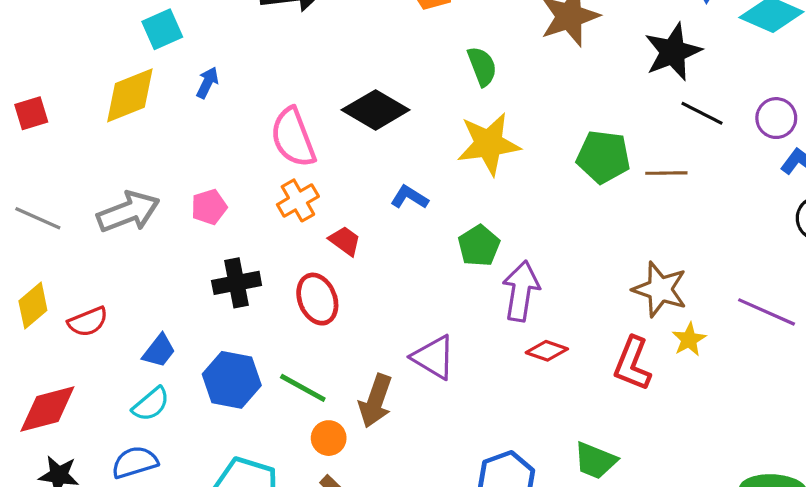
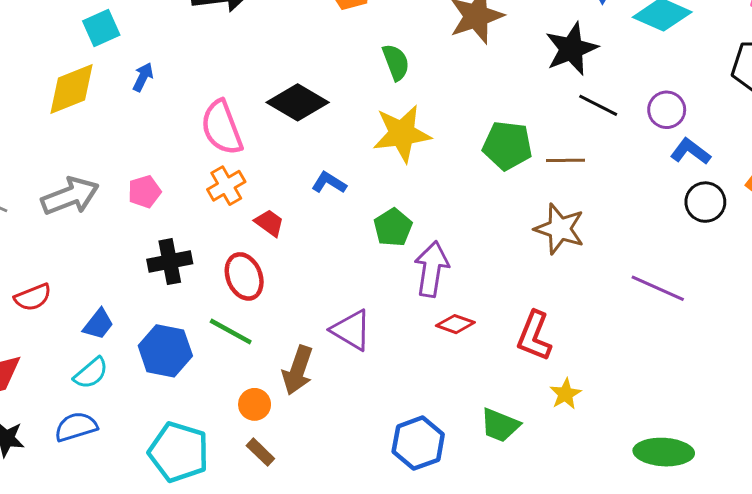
brown star: (660, 289) -> (560, 229), moved
yellow star: (689, 339) -> (565, 394), moved
green line: (303, 388) -> (231, 331), moved

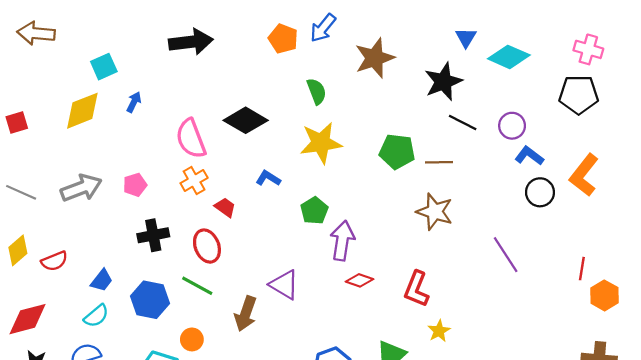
purple line: (658, 288) -> (506, 255), turned 33
orange circle: (255, 404) -> (192, 339), moved

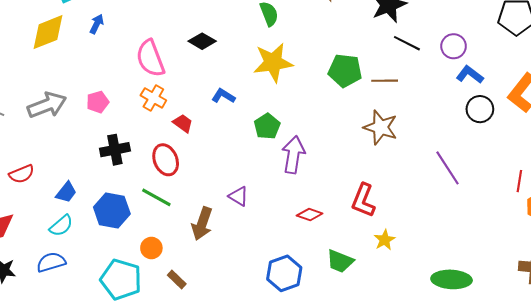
black diamond: (246, 120) -> (202, 41), size x0.7
orange cross: (194, 180) -> (153, 98), turned -30
red diamond: (359, 280) -> (310, 215), moved
purple triangle: (284, 285) -> (239, 196), size x0.7

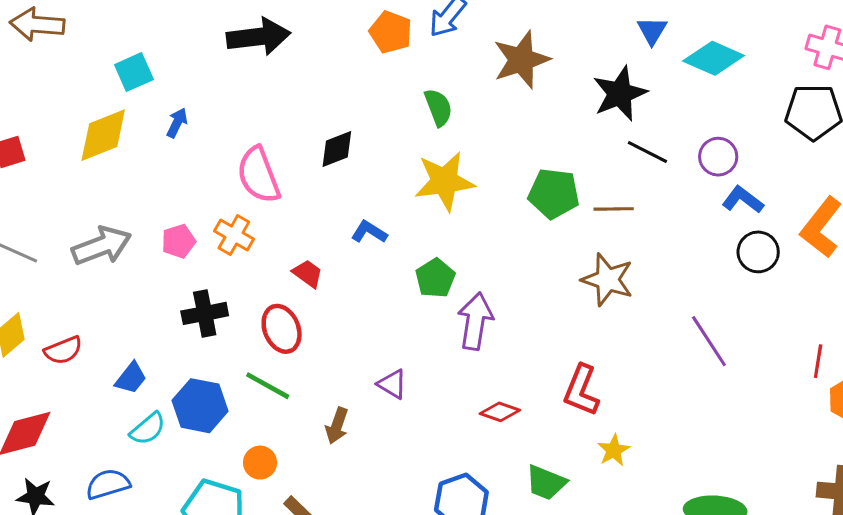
black diamond: (202, 41) -> (337, 149), turned -52
orange cross: (153, 98) -> (234, 235), moved
brown arrow: (202, 224) -> (337, 426), size x0.7
cyan semicircle: (61, 226) -> (148, 429), moved

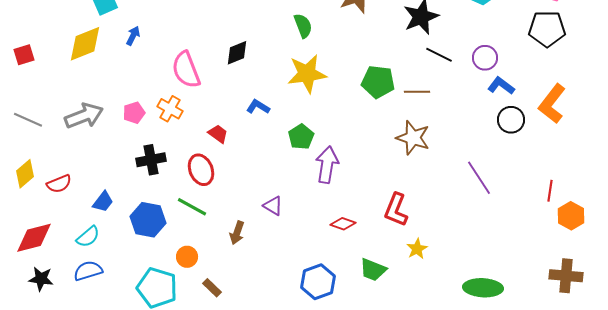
cyan semicircle: (148, 429) -> (88, 237), moved

